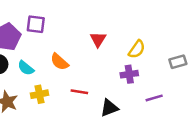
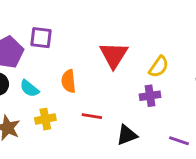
red triangle: (98, 39) -> (114, 55), size x1.5
orange semicircle: (59, 62) -> (69, 81), turned 42
purple line: (154, 98) -> (179, 141), moved, turned 35

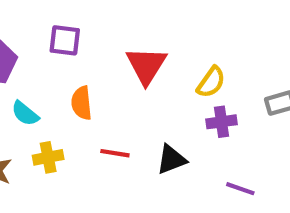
purple square: (41, 38) -> (65, 40), moved
purple cross: (150, 96) -> (222, 122), moved
black triangle: (127, 135) -> (171, 159), moved

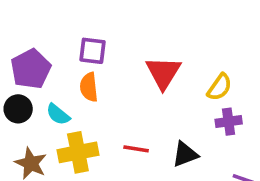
orange semicircle: (82, 103) -> (89, 87), moved
yellow cross: (48, 157) -> (78, 152), size x1.5

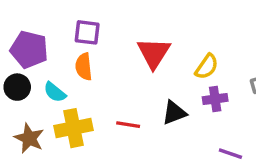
purple pentagon: (31, 69) -> (29, 50), turned -30
black triangle: (185, 154) -> (174, 113), moved

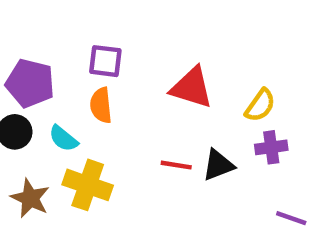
red triangle: (154, 53) -> (192, 88), turned -45
red line: (128, 125) -> (176, 165), moved
yellow cross: (74, 128) -> (88, 185), turned 30

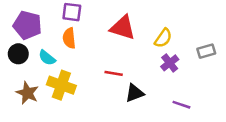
purple cross: (271, 147) -> (170, 63), turned -30
black triangle: (218, 165) -> (134, 93), moved

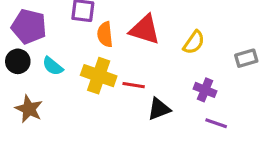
orange semicircle: (69, 38) -> (105, 34), moved
purple cross: (170, 63) -> (205, 90), moved, turned -30
yellow cross: (61, 85) -> (99, 76), moved

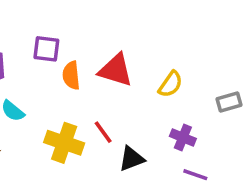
yellow cross: (99, 76) -> (64, 143), moved
red line: (134, 85) -> (103, 132), turned 45

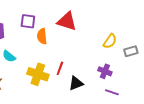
red triangle: (116, 70) -> (67, 21), moved
yellow semicircle: (171, 84) -> (110, 41), moved
red line: (103, 132) -> (60, 68), turned 56

